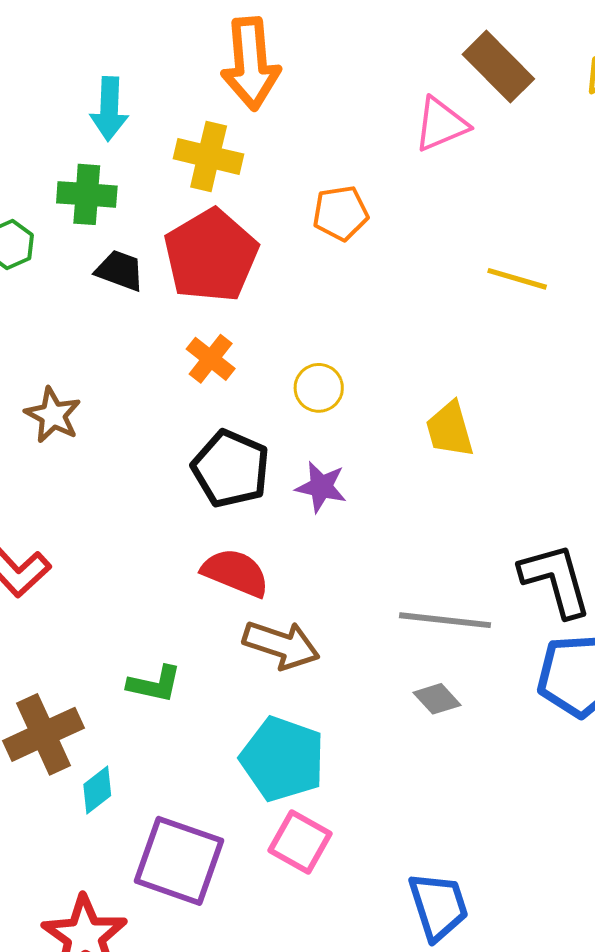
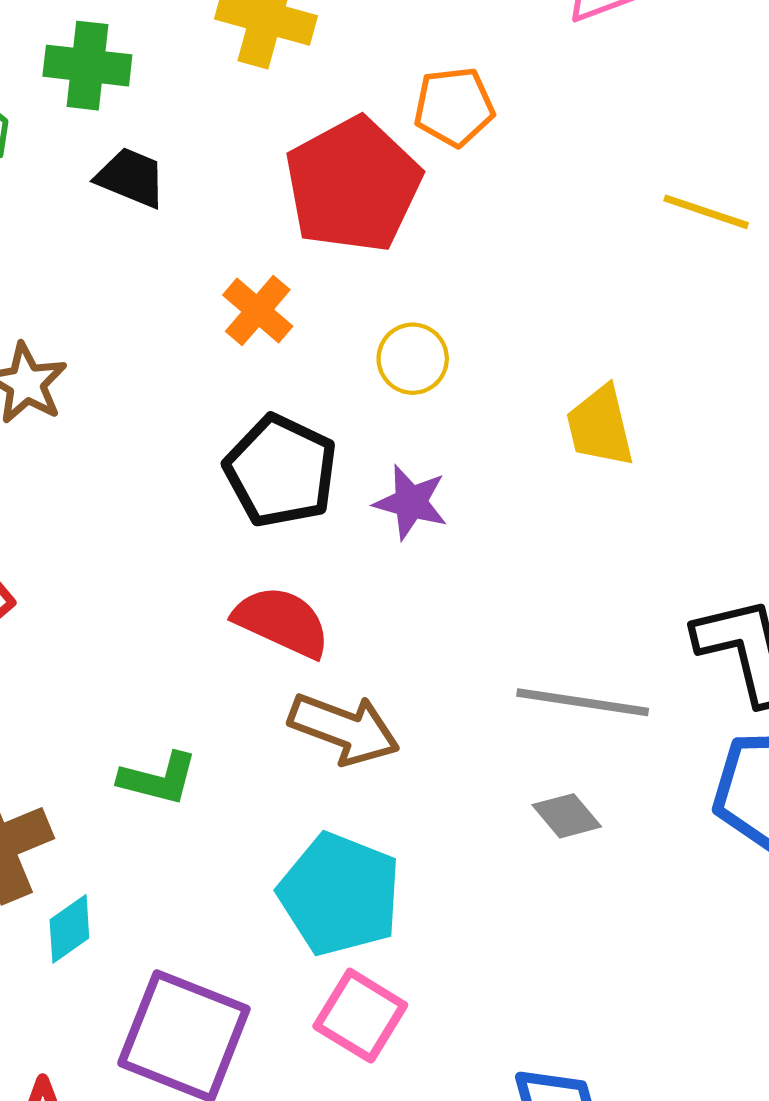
red pentagon: (211, 256) -> (353, 185), moved

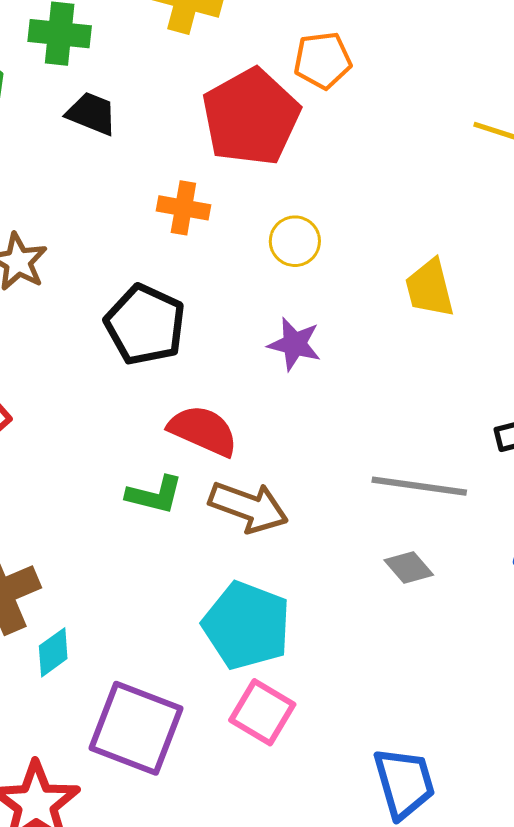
orange cross: (258, 311) -> (183, 208), turned -30
black pentagon: (281, 471) -> (145, 325), moved
green L-shape: (158, 779) -> (154, 495), moved

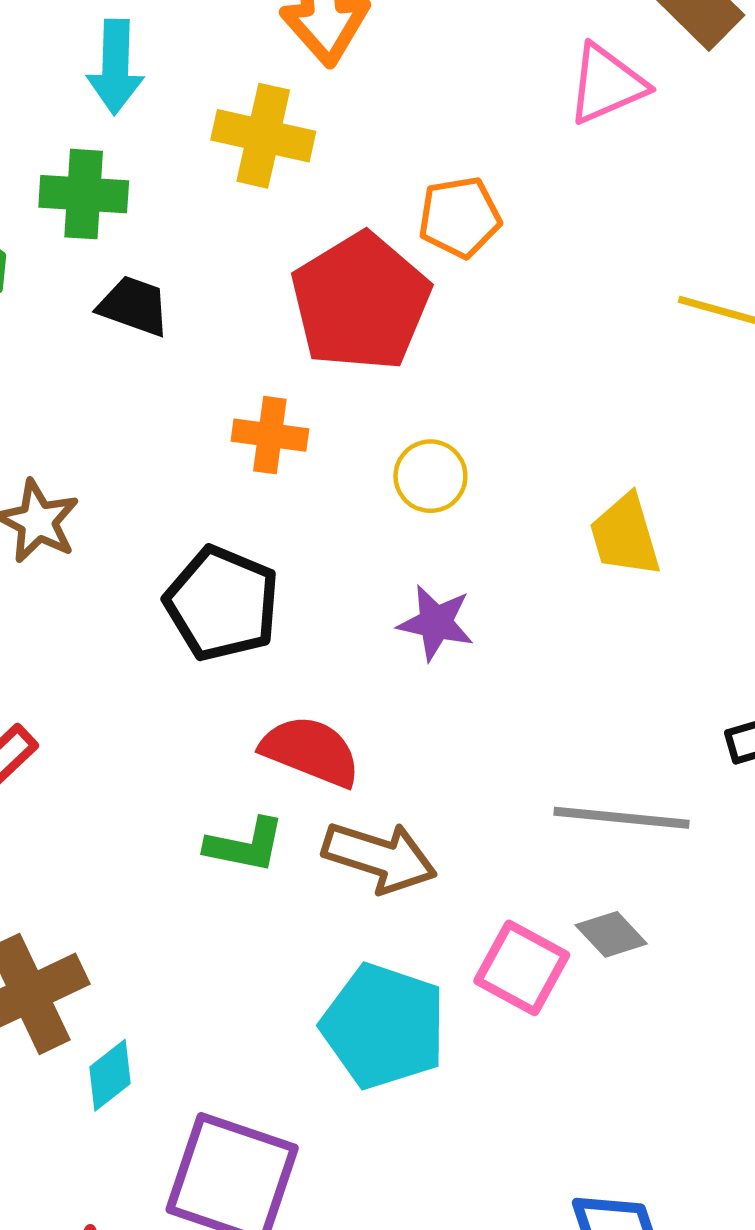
pink square: (262, 712) -> (522, 968), moved

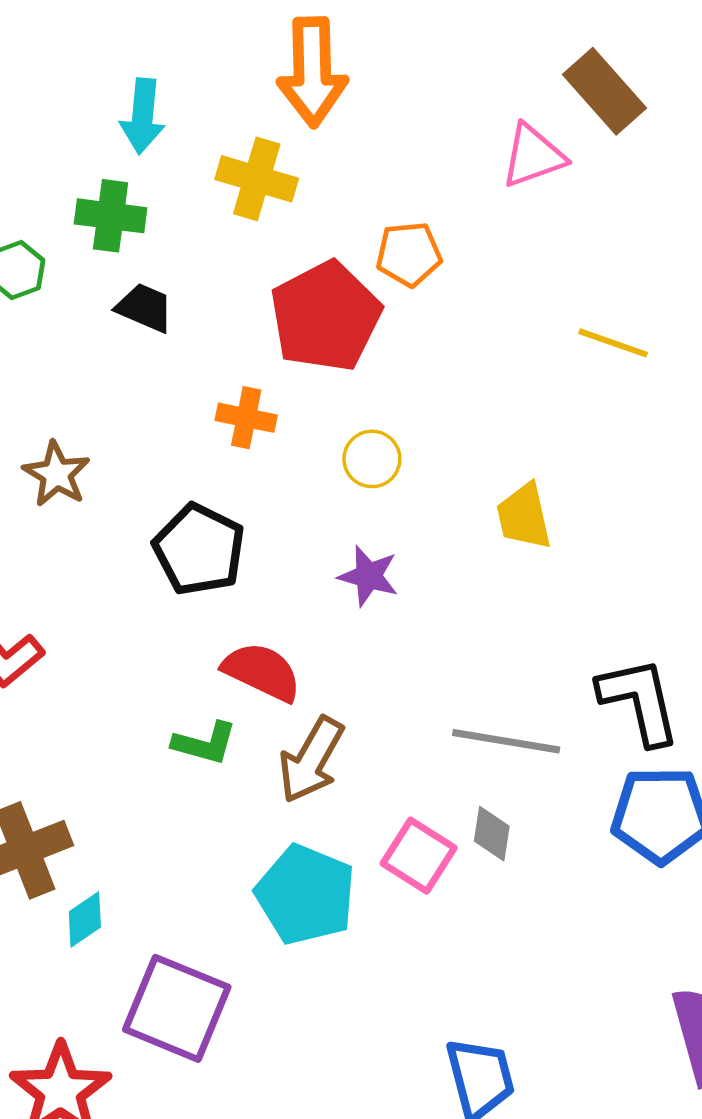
brown arrow: (380, 857) -> (311, 760), turned 98
gray diamond: (611, 934) -> (492, 834), turned 48

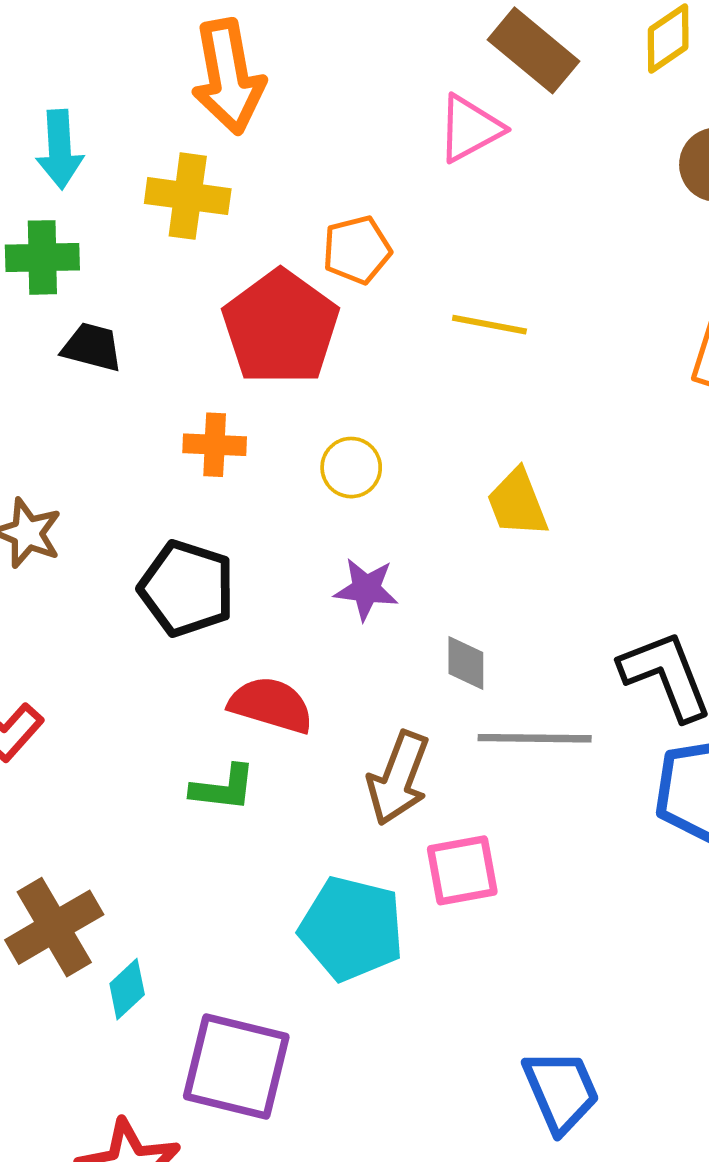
yellow line: (613, 343) -> (489, 325), moved
brown arrow: (311, 760) -> (398, 778), moved
gray diamond: (492, 834) -> (466, 663), moved
pink square: (419, 856) -> (462, 870), turned -34

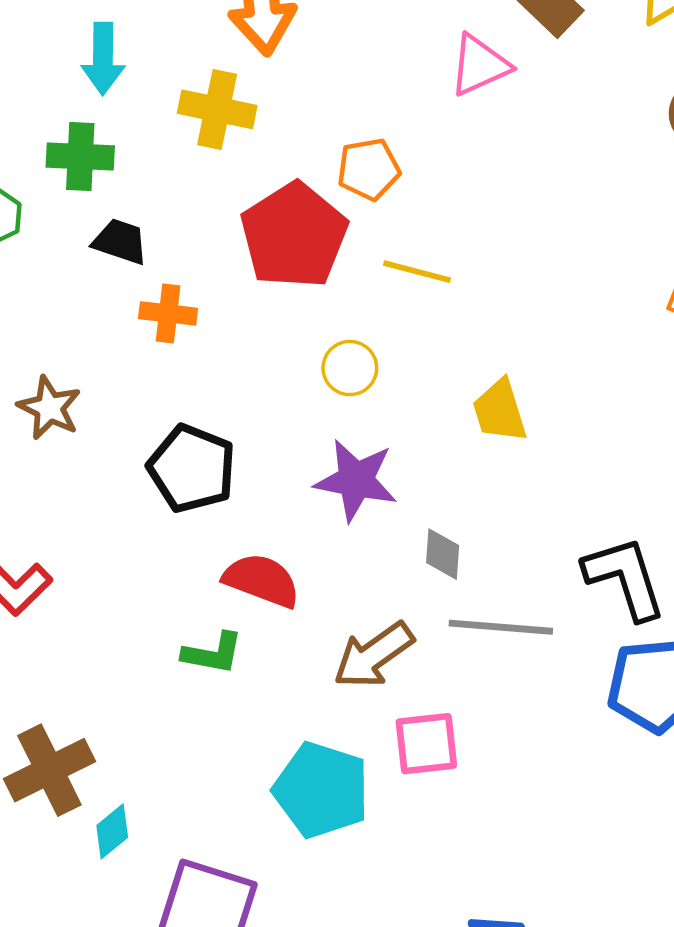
yellow line: (489, 325) -> (417, 272), moved
orange cross: (215, 445) -> (168, 313), moved
purple star: (366, 589) -> (356, 480), size x1.4
brown arrow: (398, 778) -> (374, 655), turned 30

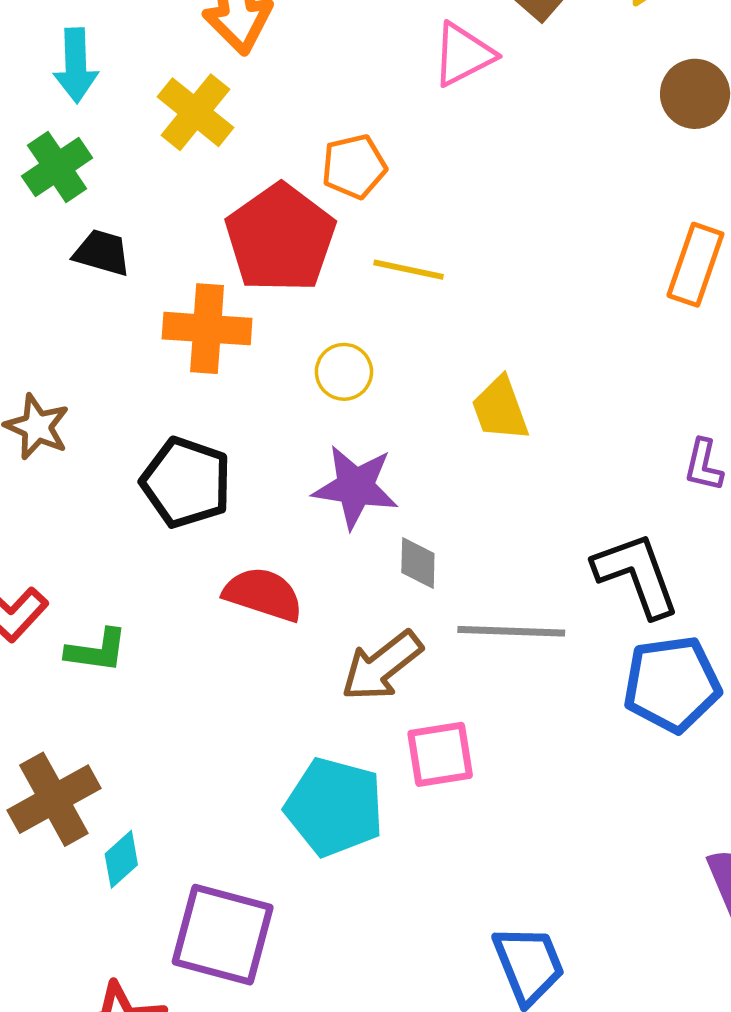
yellow cross: (217, 109) -> (195, 112), turned 30
green cross: (80, 157) -> (57, 167), turned -34
orange cross: (168, 313) -> (207, 329), moved, size x1.5
gray diamond: (443, 554) -> (418, 563), moved
green L-shape: (213, 653) -> (97, 651), moved

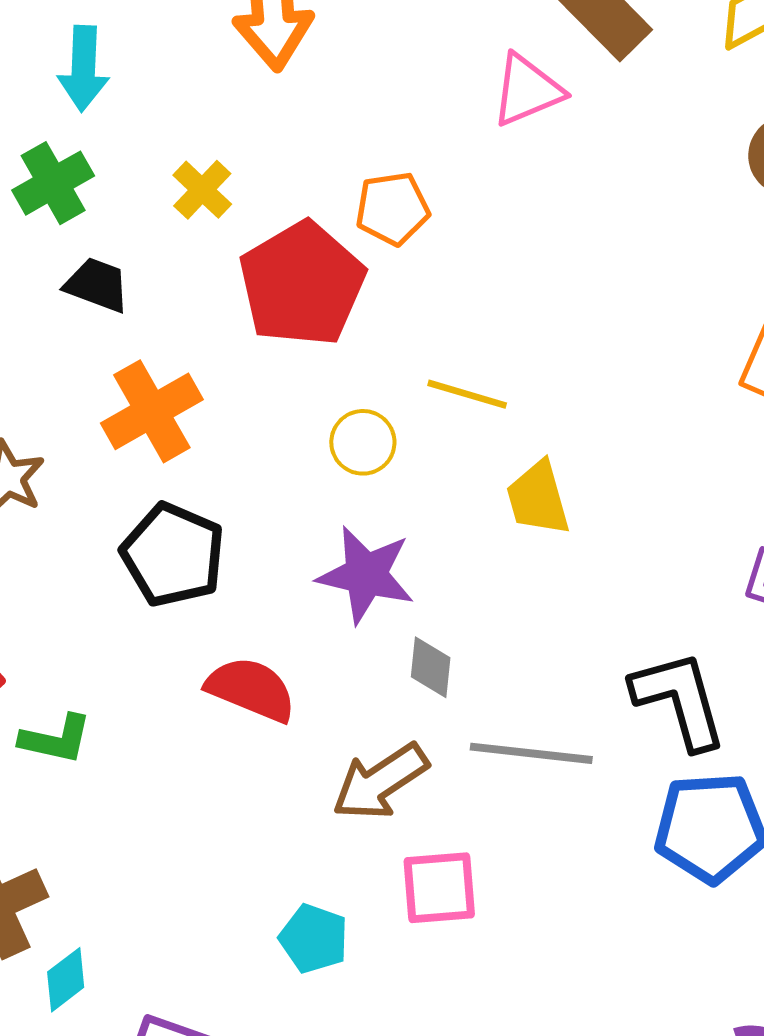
yellow cross: (195, 112) -> (202, 190), moved, size x0.7
yellow line: (409, 270) -> (467, 394), moved
orange cross: (207, 329) -> (152, 411), moved, turned -38
cyan pentagon: (334, 807) -> (314, 939), size x0.6

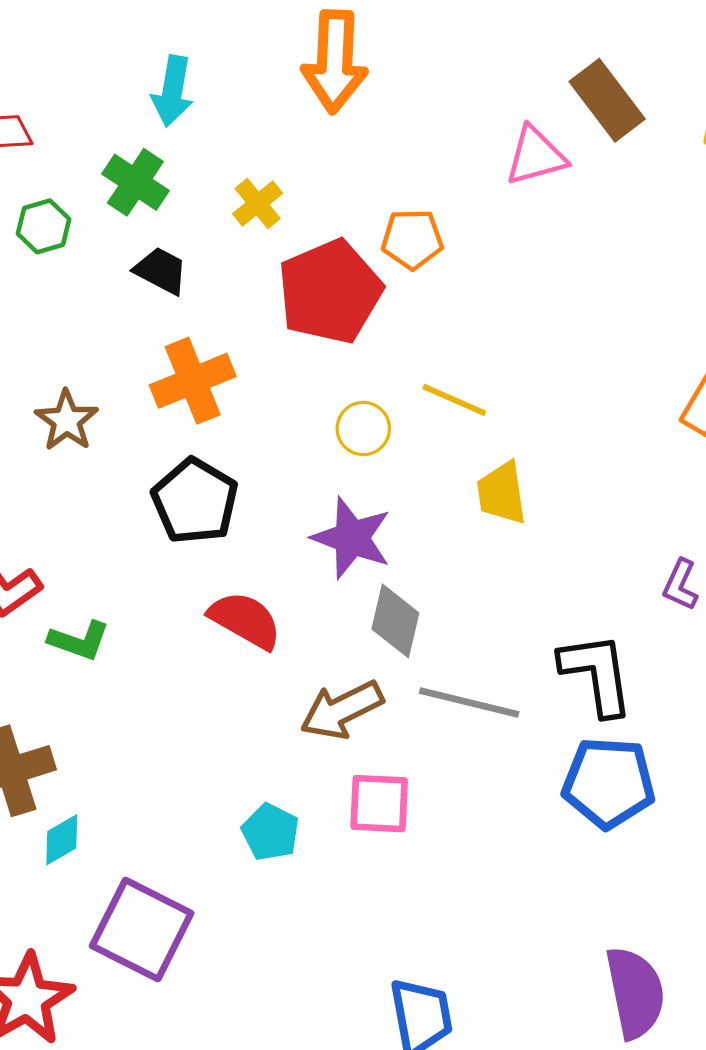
green cross: (53, 183) -> (135, 182), turned -34
gray diamond: (431, 667) -> (395, 621), size x1.4

